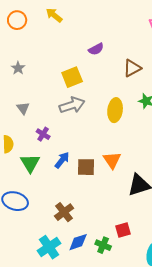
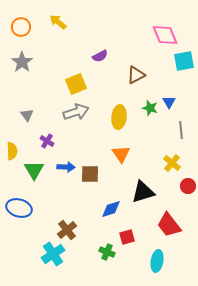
gray star: (18, 68) -> (22, 62), moved, size x1.5
blue arrow: (62, 160) -> (66, 167), turned 54
orange triangle: (112, 160) -> (121, 154), moved
brown cross: (64, 212) -> (67, 230), moved
blue diamond: (78, 242) -> (111, 209), moved

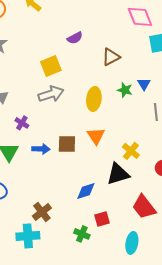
yellow cross: (172, 163) -> (131, 151), moved
brown square: (90, 174) -> (67, 144), moved
cyan cross: (53, 254) -> (28, 236), turned 30

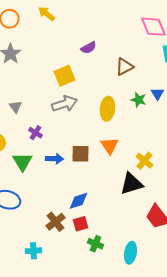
blue diamond: (86, 191) -> (78, 201), moved
red square: (102, 219) -> (80, 224), moved
cyan cross: (28, 236) -> (33, 251), moved, size x0.7
cyan ellipse: (132, 243) -> (130, 253), moved

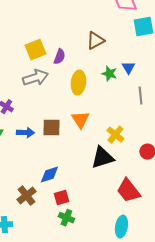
purple semicircle: (88, 48) -> (59, 57), moved, turned -42
red square: (80, 224) -> (61, 198), moved
cyan ellipse: (130, 253) -> (121, 227), moved

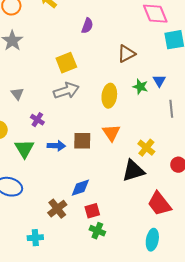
purple semicircle: (59, 57) -> (87, 26), moved

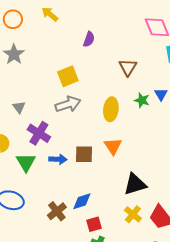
brown triangle: (126, 54) -> (128, 67), turned -30
purple cross: (37, 120) -> (39, 133), size x1.6
yellow cross: (146, 148) -> (133, 214), moved
brown cross: (57, 209) -> (57, 211), moved

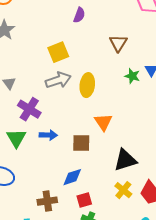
yellow ellipse: (111, 109) -> (87, 85), moved
brown square: (84, 154) -> (81, 143), moved
brown cross: (57, 211) -> (47, 201), moved, turned 30

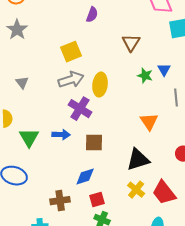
purple cross: (29, 109) -> (80, 109), moved
orange triangle: (103, 122) -> (149, 122), moved

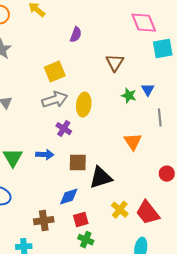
purple cross: (80, 109) -> (64, 129), size x0.7
black triangle: (138, 160) -> (101, 178), moved

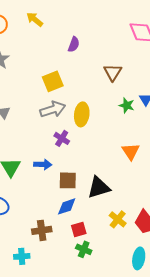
brown square: (78, 163) -> (68, 180), moved

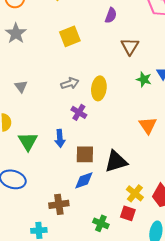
purple semicircle: (74, 44) -> (111, 15), moved
yellow square: (53, 81) -> (70, 36), moved
gray arrow: (53, 109) -> (70, 83), size x0.7
blue arrow: (43, 164) -> (60, 138), turned 84
red square: (79, 229) -> (128, 213), moved, turned 35

